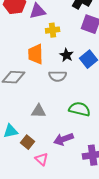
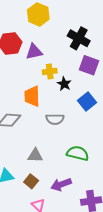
black star: (67, 55) -> (64, 84), moved
brown square: (28, 142) -> (31, 181), moved

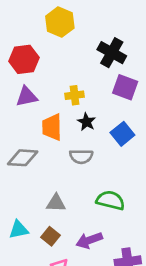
purple triangle: (34, 52) -> (27, 97), moved
black star: (64, 84) -> (86, 122), moved

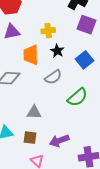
gray semicircle: (81, 156) -> (53, 77), turned -36
green semicircle: (110, 200) -> (77, 97), moved, turned 125
brown square: (51, 236) -> (30, 138), turned -32

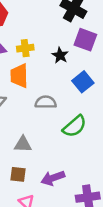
yellow cross: (48, 31) -> (25, 48), moved
black star: (57, 51) -> (60, 55), moved
gray semicircle: (53, 77) -> (46, 102), turned -144

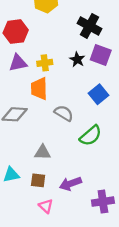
black star: (60, 55) -> (77, 60), moved
gray semicircle: (46, 102) -> (64, 113), turned 30

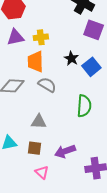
black star: (77, 60) -> (71, 58), moved
gray semicircle: (64, 113) -> (47, 85), moved
green semicircle: (91, 136) -> (84, 106), turned -45

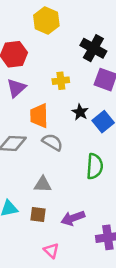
purple triangle: (15, 37) -> (16, 88), turned -30
yellow cross: (41, 37) -> (61, 81), moved
pink triangle: (42, 172) -> (51, 251), moved

